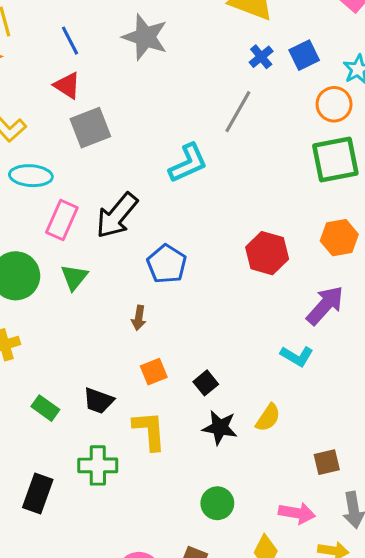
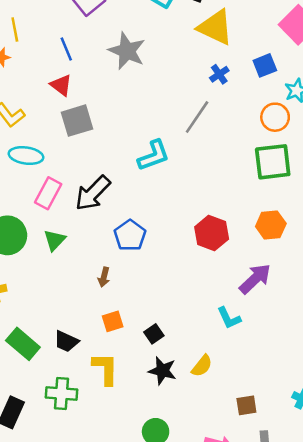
blue square: (304, 55) -> (265, 65), moved
cyan L-shape: (297, 356) -> (229, 318), turned 30
green rectangle: (45, 408) -> (23, 344), size x1.5

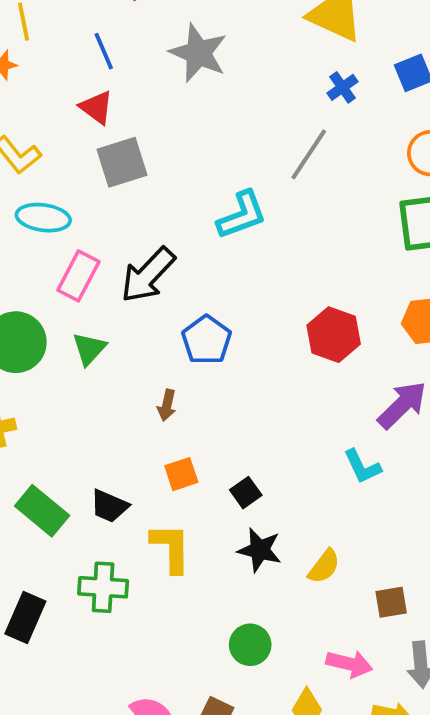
yellow semicircle: (202, 366) -> (324, 566), moved

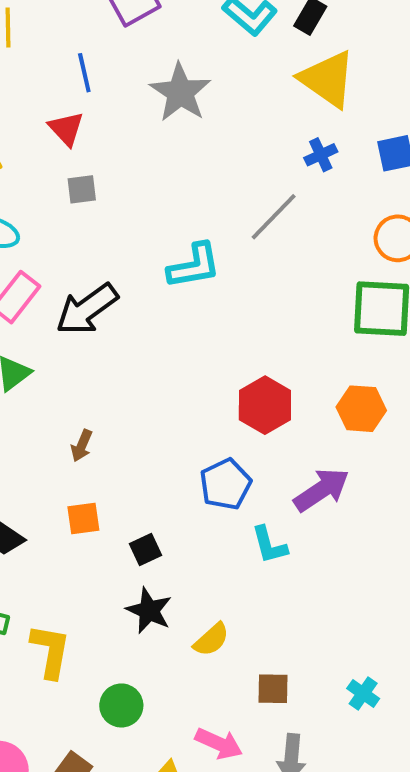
gray square: (122, 162) -> (82, 189), size x0.6
blue pentagon: (207, 340) -> (225, 484), moved
yellow L-shape: (171, 548) -> (50, 651), moved

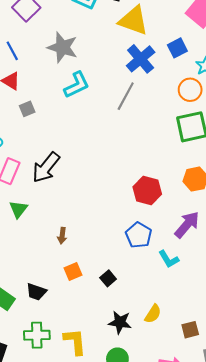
blue cross: (321, 155) -> (141, 59), size x1.8
cyan L-shape: (194, 266) -> (77, 85), moved
black star: (149, 611) -> (120, 322), moved

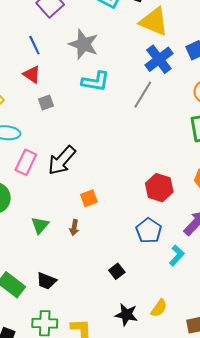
cyan L-shape: (77, 85) -> (96, 81), turned 32
green triangle: (18, 209) -> (40, 225), moved
cyan L-shape: (169, 259) -> (177, 255), turned -110
orange square: (73, 271) -> (89, 198), moved

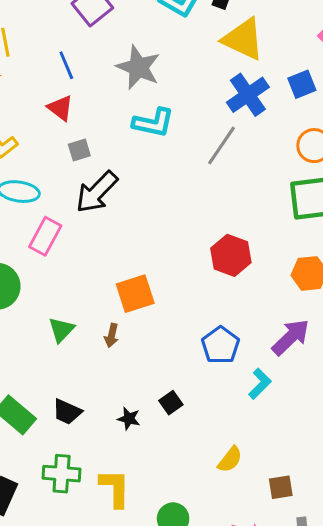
black arrow: (62, 160) -> (97, 192), moved
red hexagon: (159, 188) -> (231, 255), moved
orange square: (89, 198) -> (135, 294), size x1.5
black star: (126, 315) -> (129, 419), moved, size x0.7

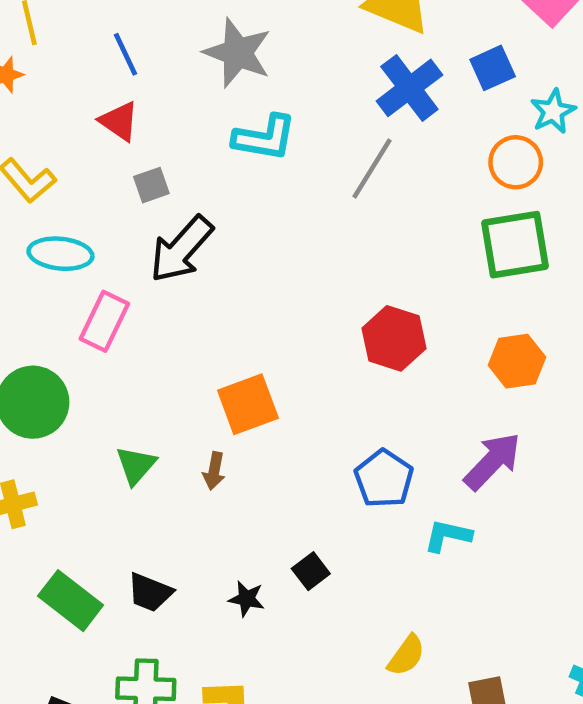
cyan L-shape: (260, 384) -> (448, 536), turned -120

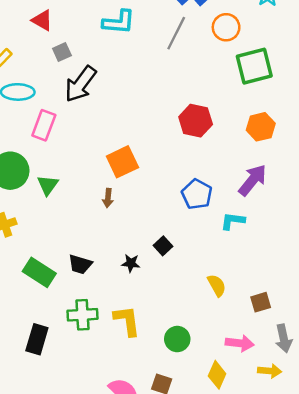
orange circle: (516, 162) -> (226, 27), moved
green triangle: (136, 465) -> (48, 185), moved
yellow semicircle: (406, 655) -> (217, 285), turned -60

